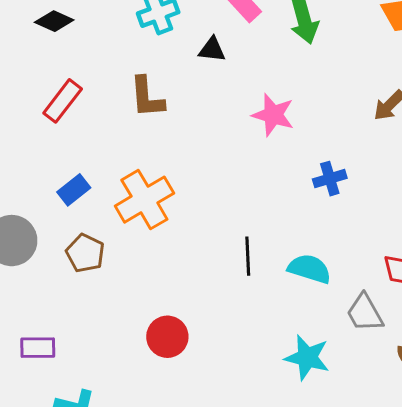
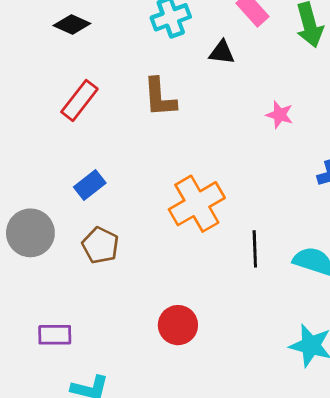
pink star: (273, 115) -> (280, 115), size x0.7
orange cross: (144, 200) -> (197, 204), moved

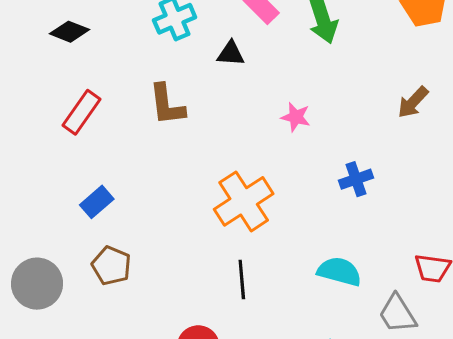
orange cross: (197, 204) -> (244, 201), moved
gray circle: (30, 233) -> (37, 284), moved
black line: (255, 249) -> (242, 279), moved

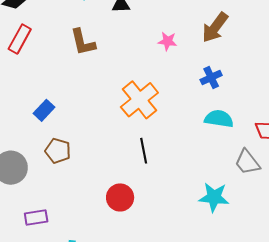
brown arrow: (413, 102) -> (215, 27), moved, size x1.4
red rectangle: (81, 112) -> (20, 39), moved
cyan semicircle: (339, 271) -> (219, 119), moved

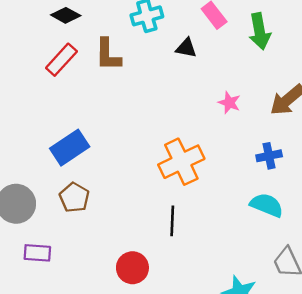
brown L-shape: (83, 42) -> (108, 55), moved
blue rectangle: (44, 110) -> (70, 148), size x1.5
purple rectangle: (36, 218) -> (37, 253), moved

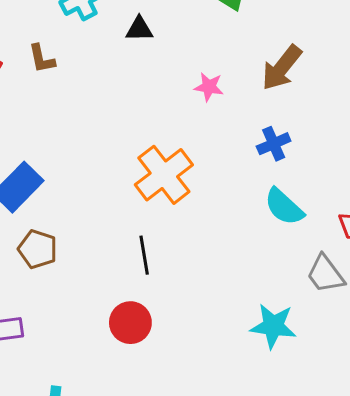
brown L-shape: (108, 55) -> (42, 59), size x0.7
cyan semicircle: (267, 205) -> (284, 207), turned -148
black line: (172, 221) -> (144, 255), moved

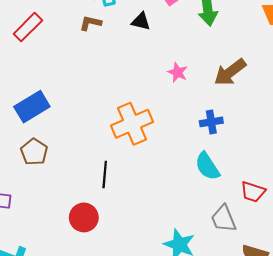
brown L-shape: (42, 59) -> (90, 23), moved, turned 100

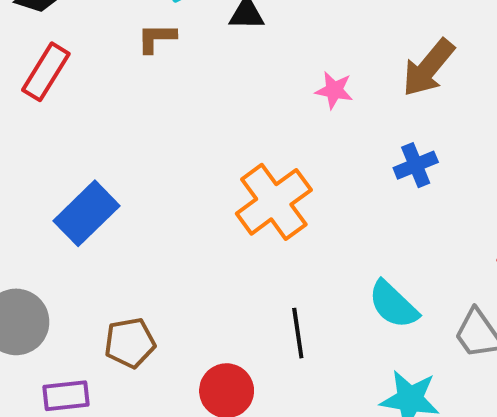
brown pentagon: (34, 152) -> (130, 343), moved, turned -30
cyan semicircle: (207, 166) -> (393, 305), moved
black line: (105, 174) -> (298, 333), moved

